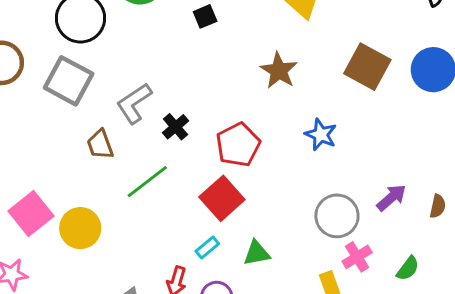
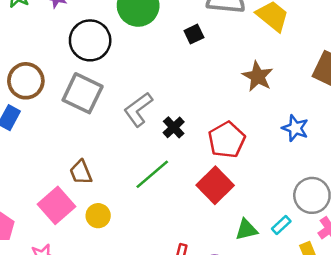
brown trapezoid: (100, 145) -> (81, 172), moved
yellow circle: (80, 228) -> (98, 216), size x0.7
cyan rectangle: (207, 247) -> (281, 225), moved

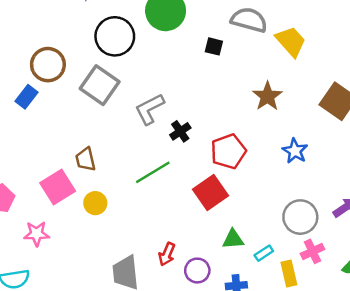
black square: (194, 34) -> (214, 46), turned 30
cyan rectangle: (281, 225) -> (264, 253), moved

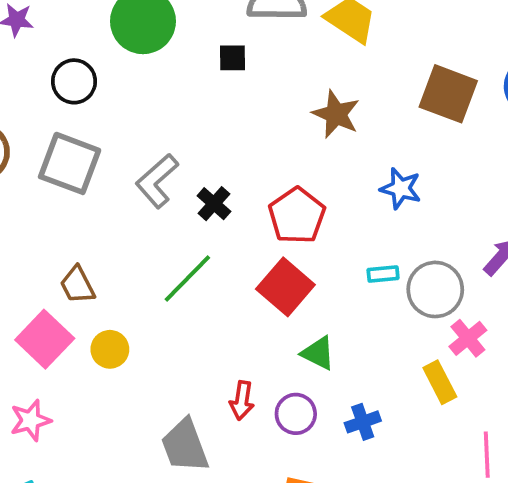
black circle: (115, 36) -> (74, 81), size x0.7
green triangle: (233, 239) -> (318, 353), moved, turned 45
cyan rectangle: (264, 253) -> (383, 274), moved, turned 42

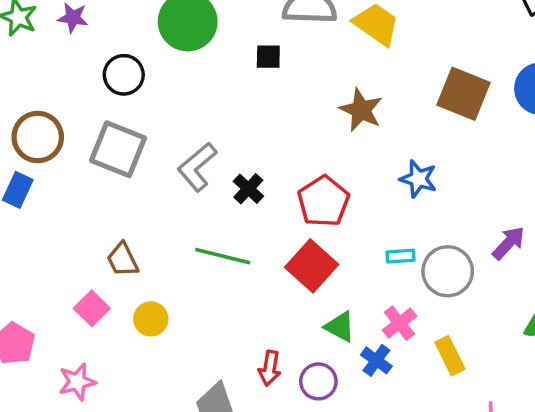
green line: (187, 278) -> (223, 256), turned 58
pink cross: (468, 338) -> (399, 323), moved
pink square: (45, 339) -> (92, 308), size x0.7
blue cross: (363, 422) -> (376, 360), moved, turned -36

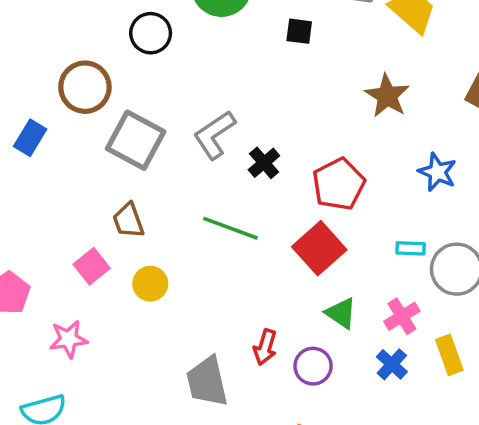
brown circle: (38, 137) -> (85, 87), moved
gray square: (118, 149) -> (136, 140), moved
blue cross: (376, 360) -> (392, 364), moved

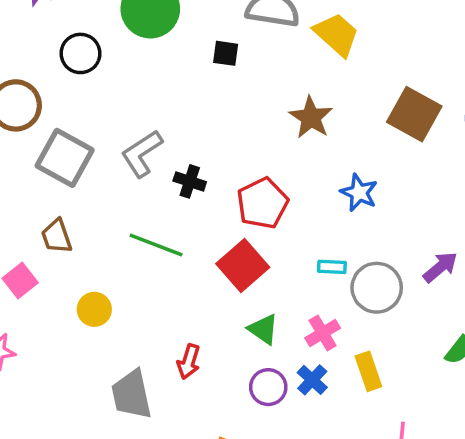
black cross: (264, 163) -> (190, 181), turned -32
yellow circle: (150, 284) -> (94, 309), moved
purple circle: (313, 366) -> (268, 387), moved

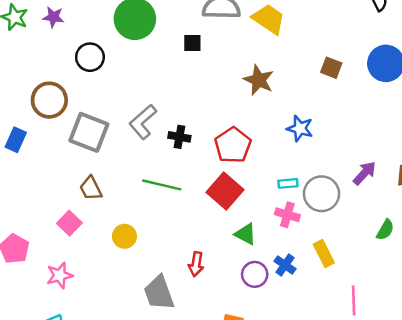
brown square: (414, 114) -> (331, 68), size x0.6
pink cross: (323, 333) -> (287, 215), moved, turned -35

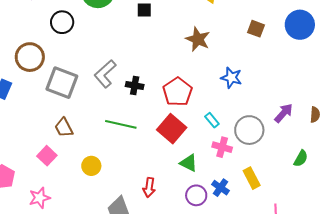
cyan rectangle: (288, 183) -> (212, 120), moved, turned 56

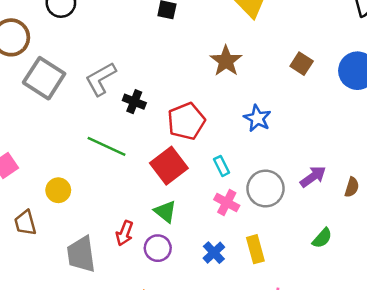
brown trapezoid: (64, 128) -> (25, 223), moved
green triangle: (189, 163) -> (165, 212), moved
purple circle: (196, 195) -> (158, 248), moved

